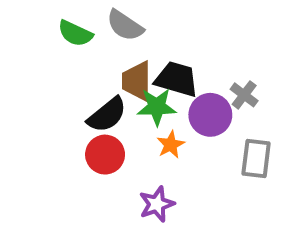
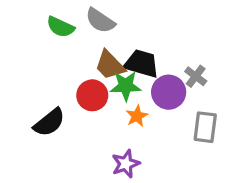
brown trapezoid: (137, 81) -> (110, 65), turned -44
black semicircle: (107, 115) -> (49, 122), moved
red circle: (105, 155) -> (92, 95), moved

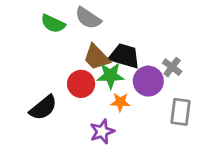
orange star: (137, 116) -> (120, 102), turned 30
purple star: (126, 164) -> (102, 132), moved

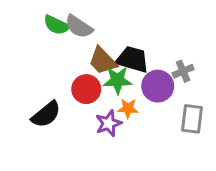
gray semicircle: (88, 18) -> (79, 27), moved
gray cross: (172, 67) -> (183, 71), turned 30
purple star: (102, 132) -> (109, 123), moved

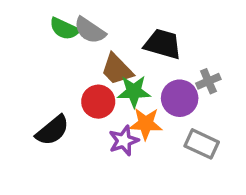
black trapezoid: (132, 59) -> (163, 44), moved
orange star: (128, 108) -> (146, 124), size x1.4
gray rectangle: (192, 119) -> (202, 144), moved, turned -72

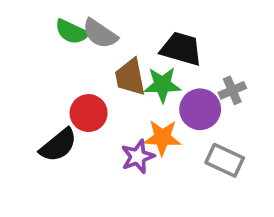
brown trapezoid: (117, 69) -> (130, 77), turned 33
green star: (134, 91) -> (162, 85), moved
red circle: (98, 102) -> (89, 113), moved

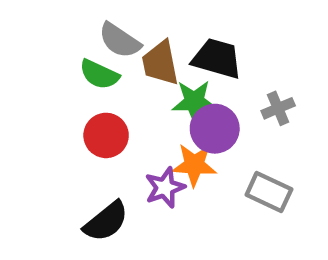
green semicircle: (72, 32) -> (99, 74), moved
brown trapezoid: (130, 77) -> (160, 63), moved
purple circle: (200, 109) -> (215, 129), moved
black semicircle: (58, 145) -> (106, 221), moved

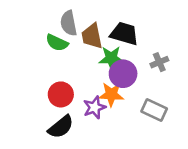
gray semicircle: (120, 40) -> (69, 23), turned 45
red circle: (106, 135) -> (61, 94), moved

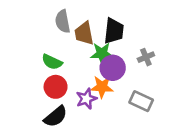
black trapezoid: (124, 34) -> (114, 31), turned 80
green semicircle: (57, 43) -> (52, 62), moved

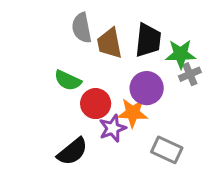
green star: (102, 54) -> (181, 54), moved
red circle: (56, 87) -> (96, 104), moved
gray rectangle: (141, 101) -> (167, 150), moved

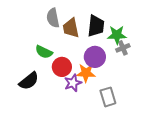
gray rectangle: (167, 150) -> (108, 97), turned 48
black semicircle: (72, 151) -> (29, 81), moved

